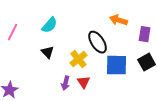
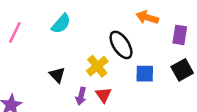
black triangle: (48, 52) -> (57, 75), moved
blue square: (117, 65) -> (145, 74), size x0.7

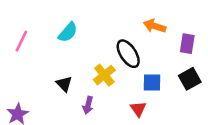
red triangle: (104, 95) -> (138, 109), moved

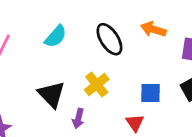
black ellipse: (128, 54) -> (109, 39), moved
black triangle: (64, 84) -> (51, 94), size x1.5

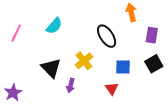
orange arrow: (153, 29) -> (131, 12), moved, turned 60
black ellipse: (109, 39) -> (107, 36), moved

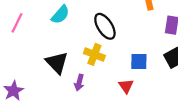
black ellipse: (107, 36) -> (105, 26), moved
yellow cross: (84, 61) -> (94, 54), turned -30

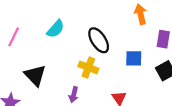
blue square: (139, 61) -> (134, 58), moved
black triangle: (57, 63) -> (35, 75), moved

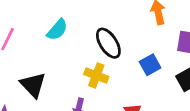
blue square: (134, 58) -> (150, 65), turned -30

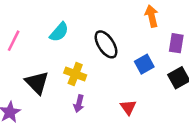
yellow cross: (96, 75) -> (75, 74), moved

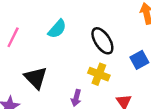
yellow cross: (75, 74) -> (99, 74), moved

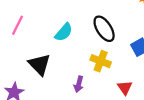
cyan semicircle: (57, 29) -> (64, 32), moved

